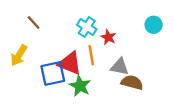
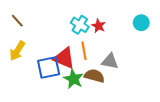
brown line: (34, 22) -> (17, 21), moved
red star: (108, 37) -> (99, 26), moved
brown semicircle: (132, 82) -> (94, 76), moved

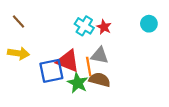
yellow arrow: (17, 51) -> (18, 53), turned -114
orange line: (84, 51) -> (89, 66), moved
gray triangle: (110, 61) -> (100, 56), moved

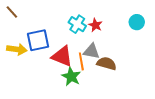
brown line: (18, 22) -> (12, 12), moved
blue square: (51, 71) -> (38, 40), moved
brown semicircle: (100, 80) -> (107, 63), moved

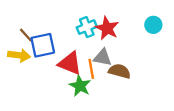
brown line: (12, 12) -> (26, 35), moved
cyan cross: (77, 24) -> (87, 27), turned 36
red star: (95, 25) -> (107, 28), size x1.5

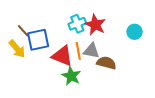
cyan circle: (153, 25) -> (135, 32), moved
yellow arrow: (19, 55) -> (17, 49), turned 42
orange line: (91, 69) -> (78, 51), moved

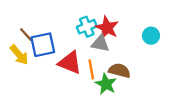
orange line: (78, 51) -> (91, 69), moved
gray triangle: (91, 51) -> (100, 44), moved
green star: (71, 76) -> (106, 84), moved

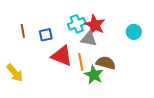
brown line: (26, 35) -> (23, 31), turned 32
blue square: (43, 45) -> (46, 35), moved, size x0.6
yellow arrow: (19, 55) -> (15, 73), moved

